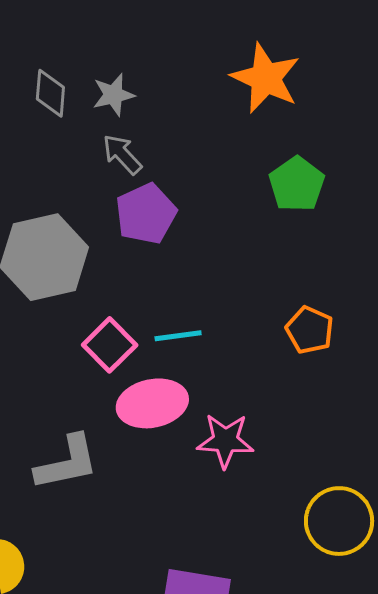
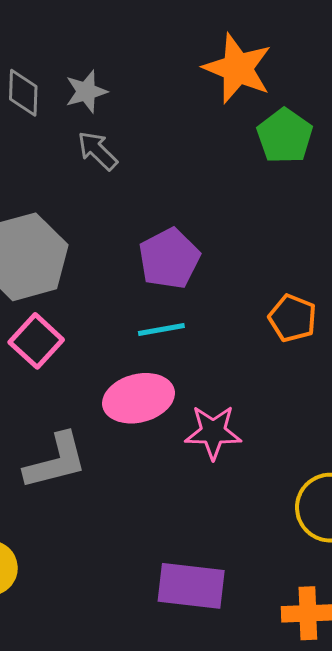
green pentagon: (297, 184) -> (285, 136), moved
purple pentagon: (146, 214) -> (169, 259), moved
pink square: (110, 345) -> (36, 341), moved

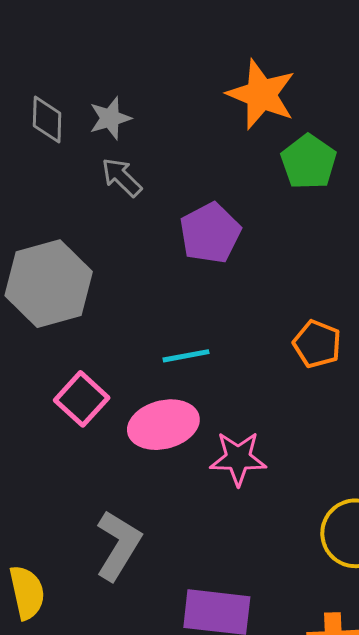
purple pentagon: (169, 259) -> (210, 233), moved
pink square: (36, 341) -> (82, 399), moved
gray L-shape: (56, 461) -> (118, 545), moved, turned -44

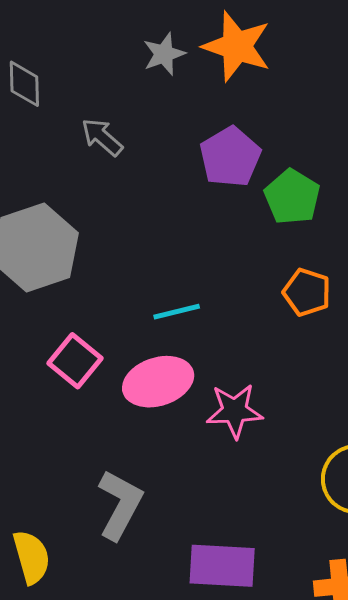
gray star: (110, 118) -> (164, 54), moved
green pentagon: (309, 162) -> (292, 197), moved
purple pentagon: (210, 233) -> (230, 157), moved

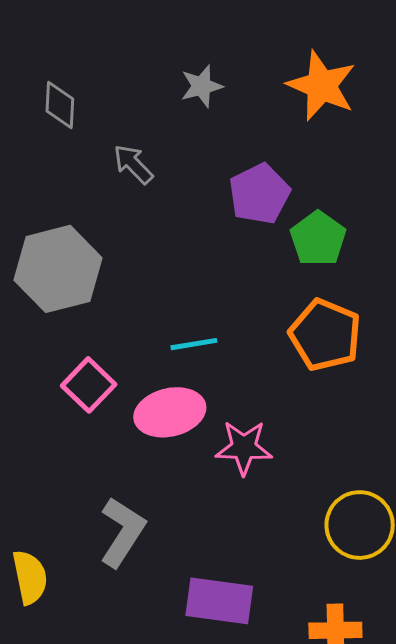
orange star: (237, 46) -> (322, 86), moved
orange pentagon: (307, 292) -> (325, 335), size x1.5

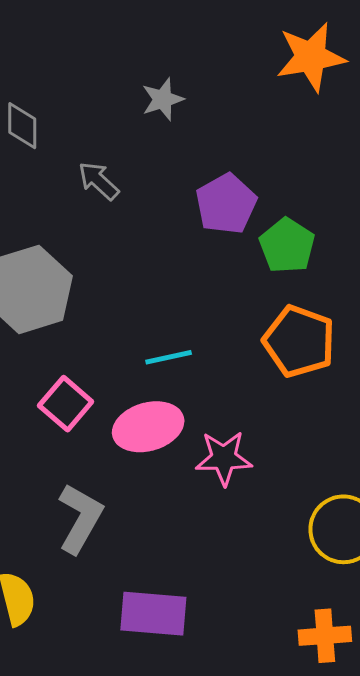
orange star: (322, 86) -> (311, 57), moved, turned -30
gray L-shape: (122, 532) -> (80, 518), moved
purple rectangle: (219, 601) -> (153, 614), moved

